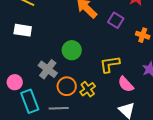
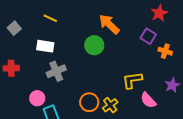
purple square: (116, 20) -> (148, 36), moved
green circle: (72, 50) -> (94, 45), moved
gray cross: (48, 69) -> (56, 71), moved, turned 30

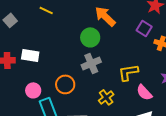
white rectangle: (45, 46) -> (30, 55), moved
gray cross: (56, 71) -> (91, 63), moved
orange circle: (89, 102) -> (65, 84), moved

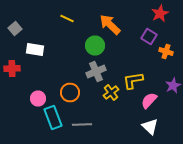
yellow line: (46, 10) -> (67, 18), moved
white rectangle: (30, 55) -> (35, 50), moved
pink semicircle: (144, 92) -> (149, 100), turned 84
yellow cross: (106, 97) -> (111, 92), moved

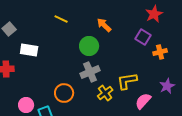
orange arrow: (110, 24) -> (104, 25), size x0.7
orange cross: (166, 52) -> (160, 52), turned -32
pink circle: (38, 98) -> (26, 105), moved

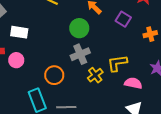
purple square: (143, 37) -> (123, 19), moved
pink semicircle: (143, 101) -> (133, 83), turned 60
pink circle: (26, 105) -> (16, 60), moved

